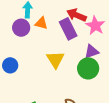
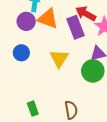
orange triangle: (41, 23) -> (48, 19), size x1.5
blue circle: (10, 65) -> (21, 53), moved

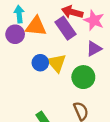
blue circle: (21, 53) -> (40, 63), moved
green circle: (93, 71) -> (83, 77), moved

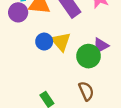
purple triangle: (94, 49) -> (101, 46), moved

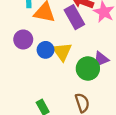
purple circle: (18, 12) -> (23, 39), moved

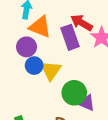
purple circle: (23, 39) -> (27, 47), moved
purple triangle: (101, 59) -> (87, 103), moved, turned 35

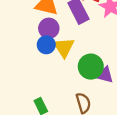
purple circle: (27, 47) -> (49, 28), moved

